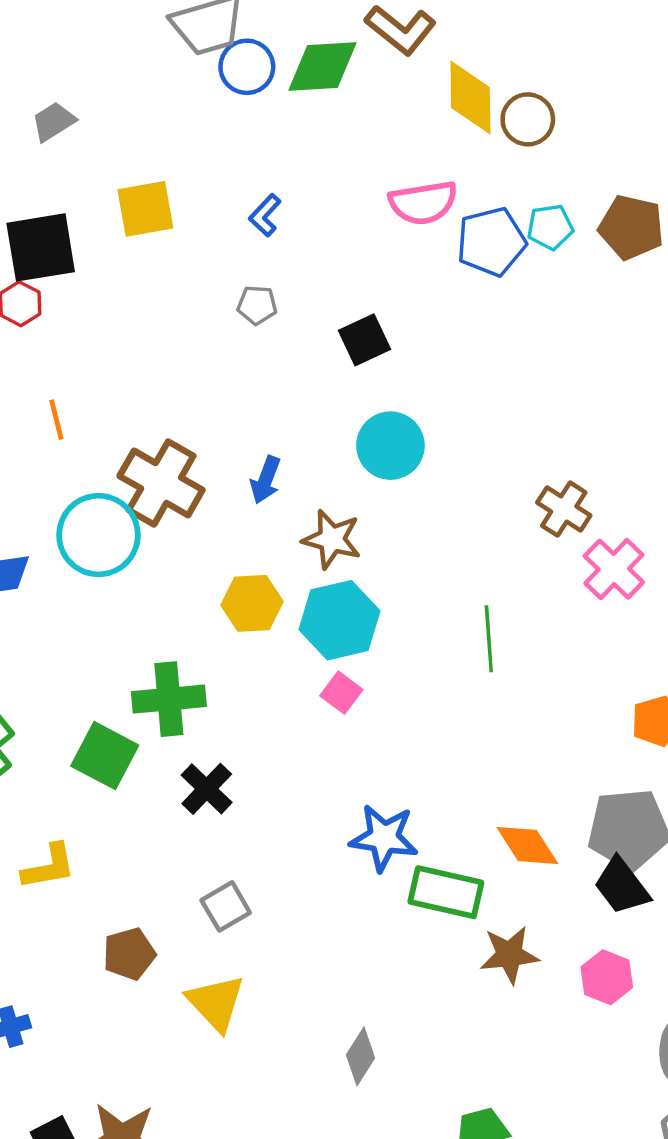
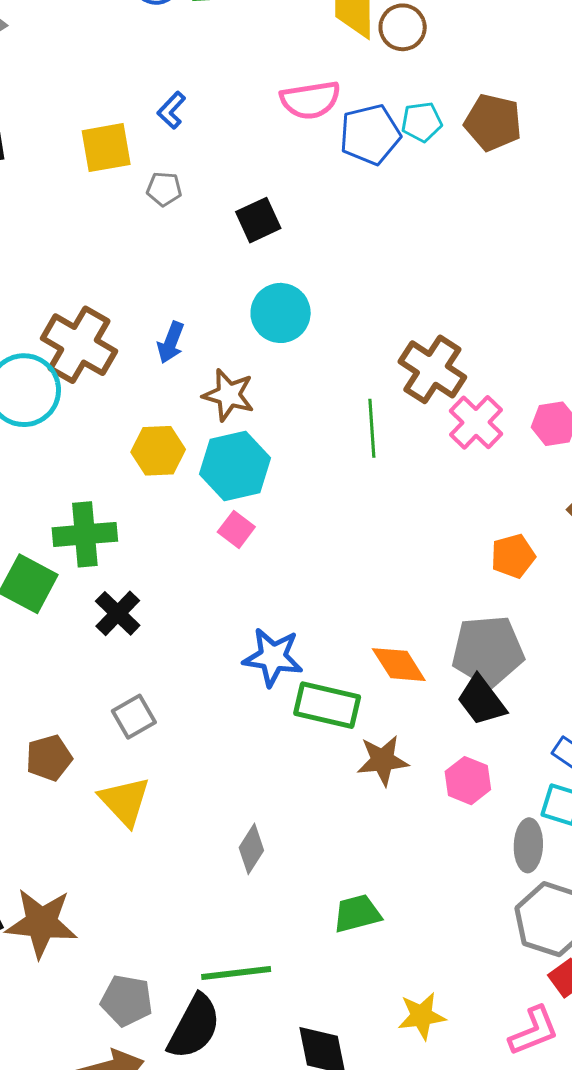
yellow square: (145, 209) -> (106, 148), moved
brown cross: (564, 509) -> (432, 369), size x1.4
green line: (489, 639) -> (372, 428), moved

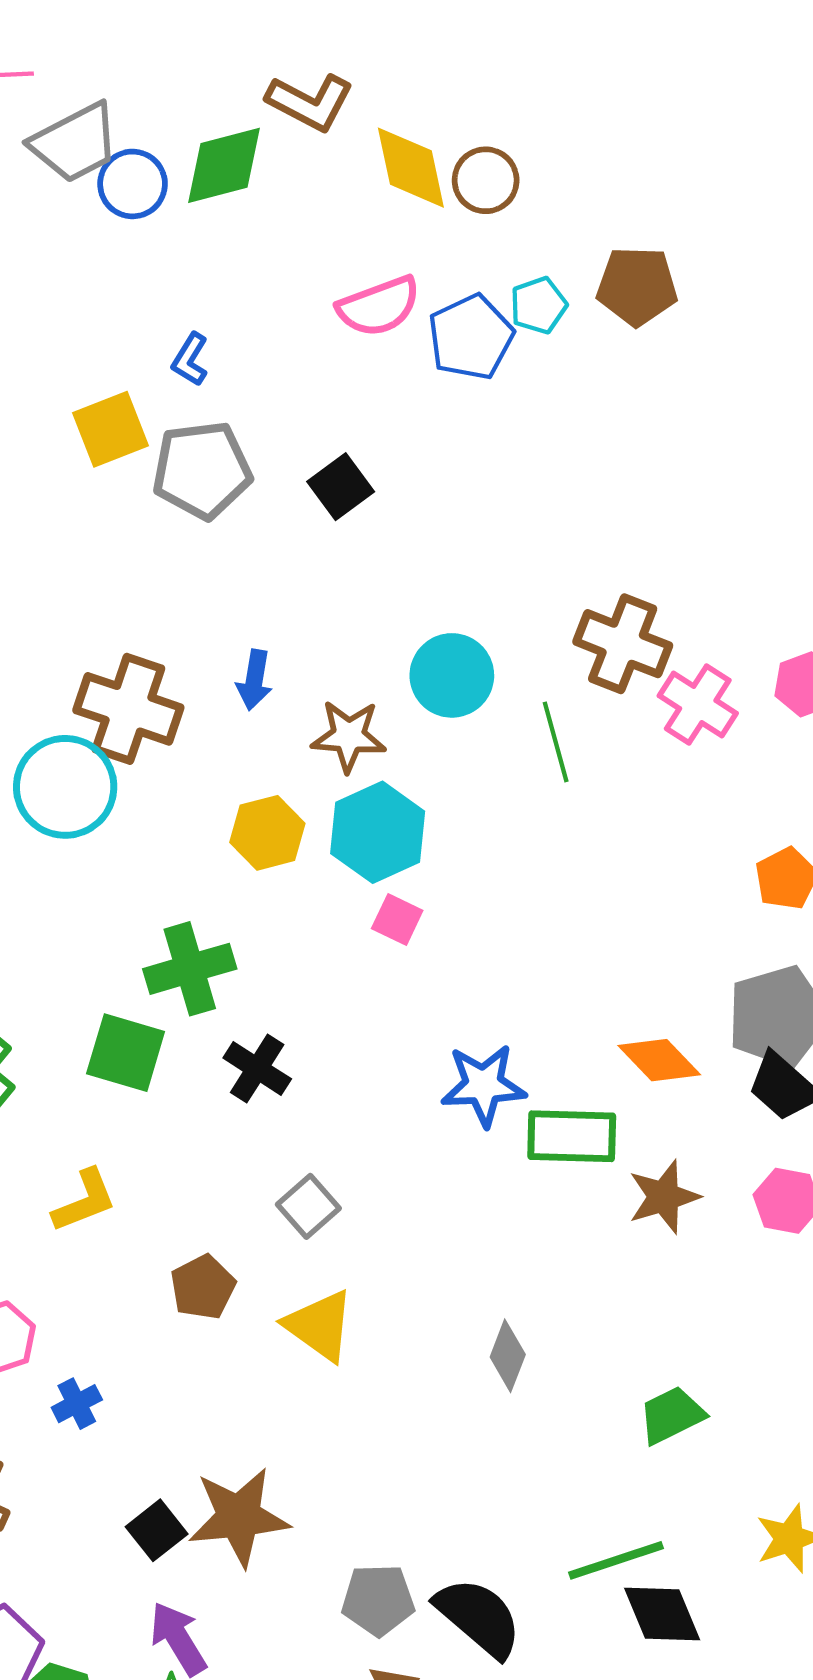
gray pentagon: (164, 189) -> (202, 470), size x2.0
cyan circle: (281, 313) -> (452, 675), moved
green line: (236, 973) -> (616, 1560), moved
black semicircle: (194, 1027) -> (479, 1617), turned -66

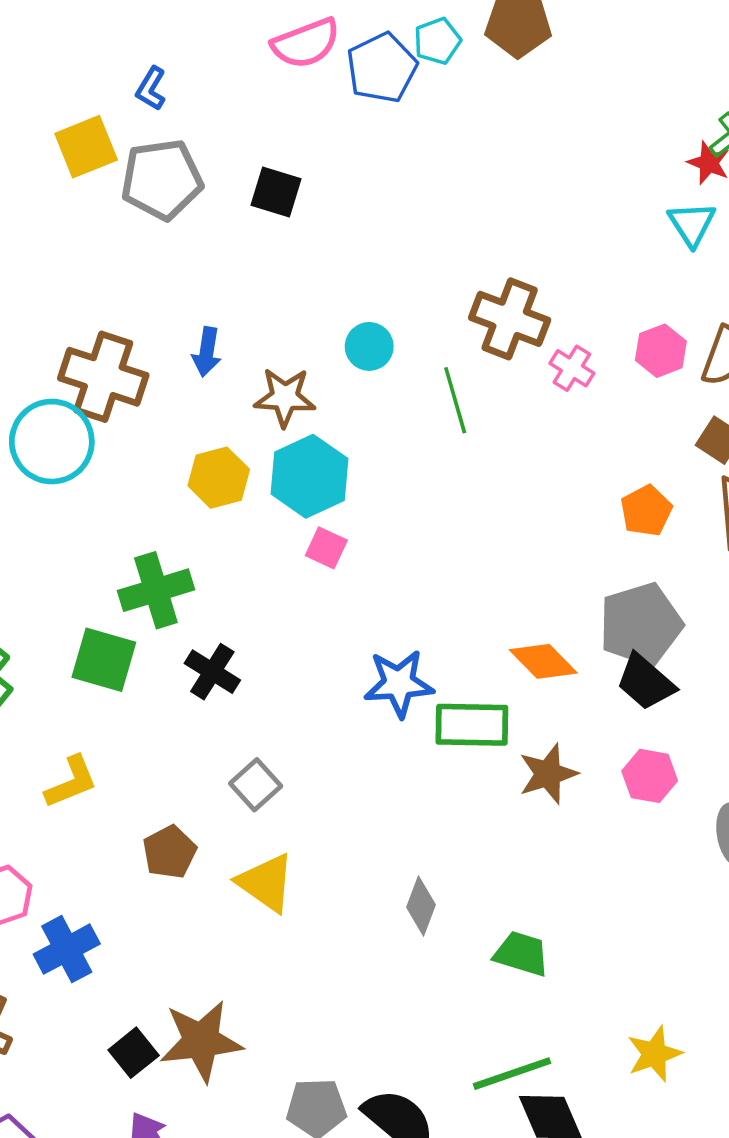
black square: (341, 487) -> (276, 192), turned -36
cyan circle: (452, 675) -> (369, 346), size x0.7
pink cross: (698, 704) -> (572, 368), size x0.7
blue cross: (77, 1404) -> (67, 949), size x1.6
green trapezoid: (672, 1415) -> (522, 954), moved, turned 44

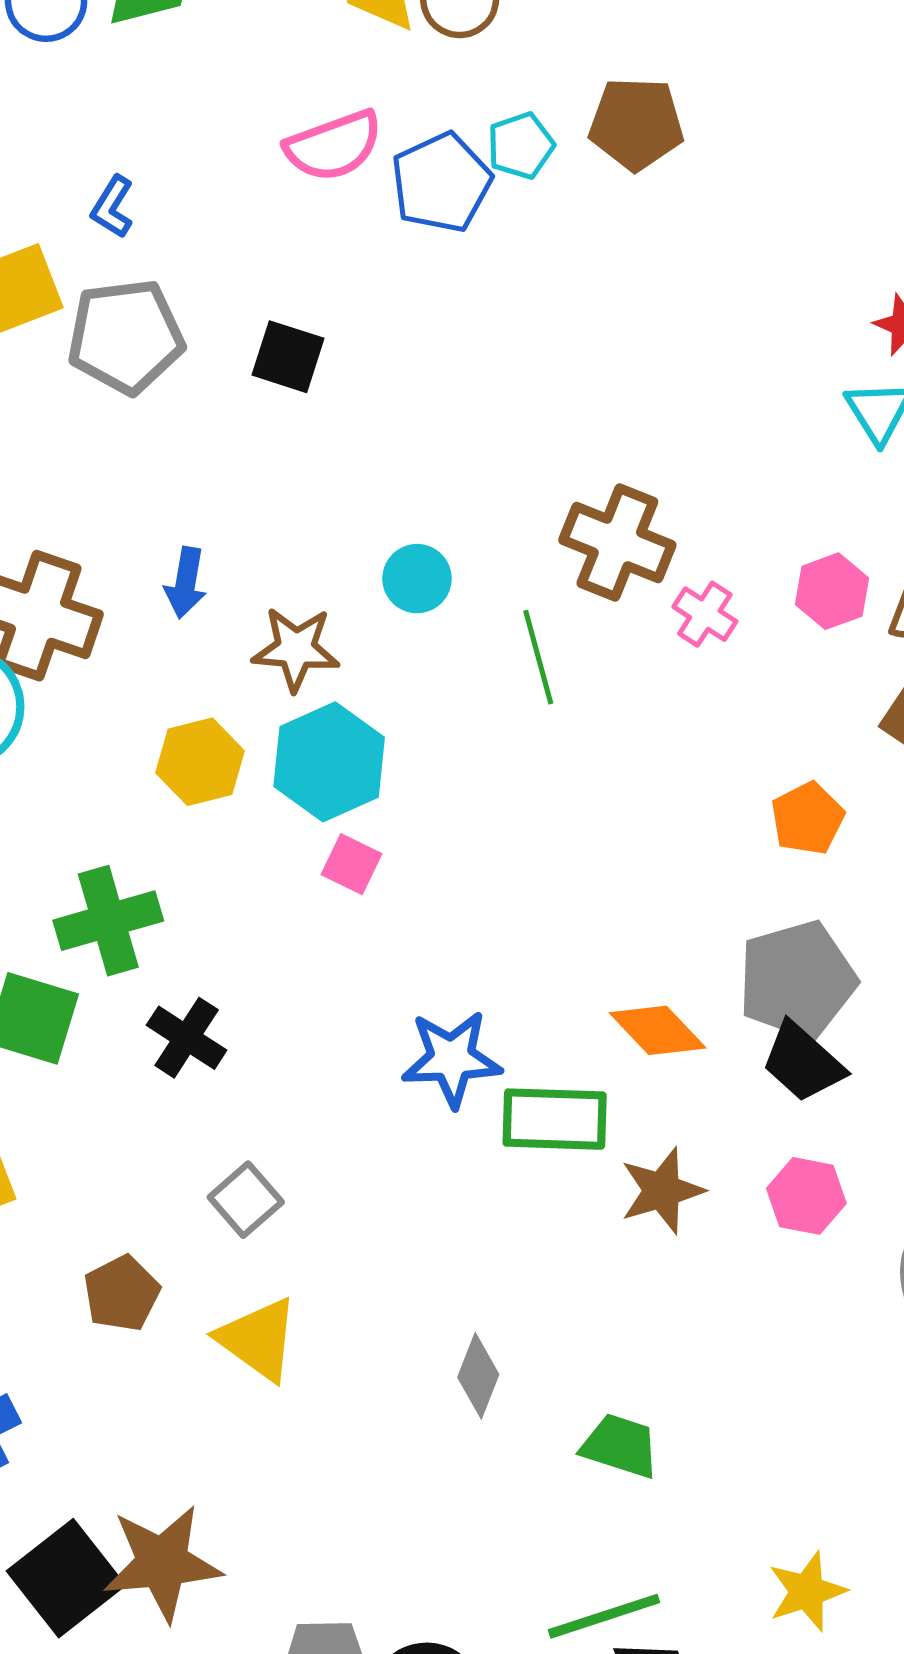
black square: (134, 1053) -> (66, 1578), size x1.6

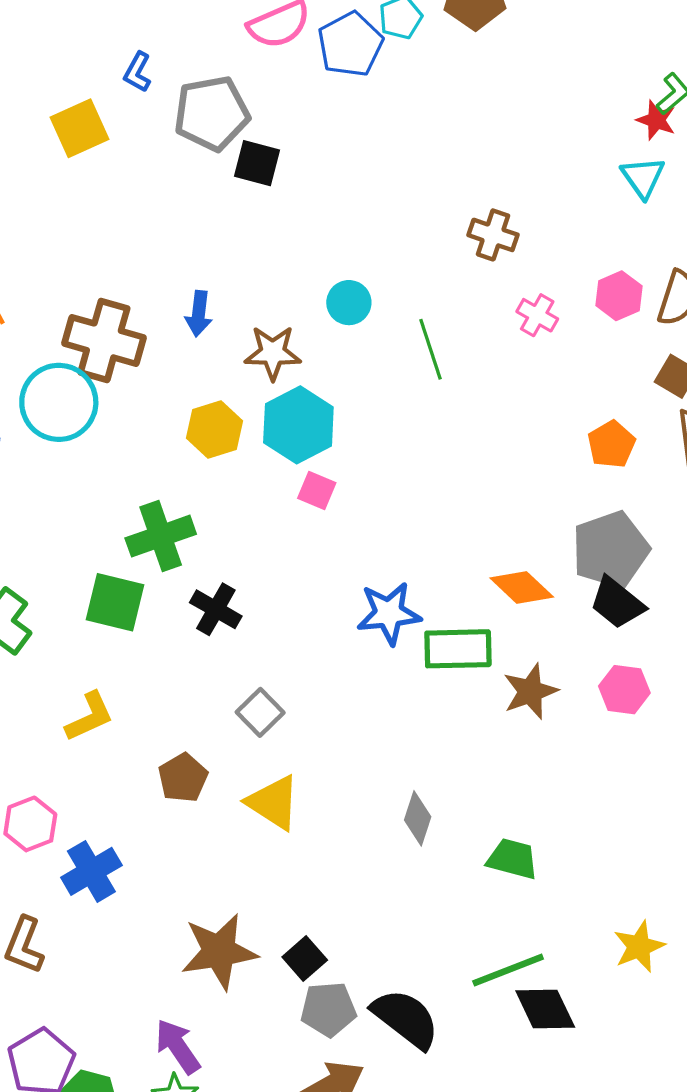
gray pentagon: (126, 336) -> (212, 113), moved
brown cross: (617, 542) -> (493, 235), moved, size x0.7
black square: (66, 1578) -> (305, 958), moved, size x0.6

